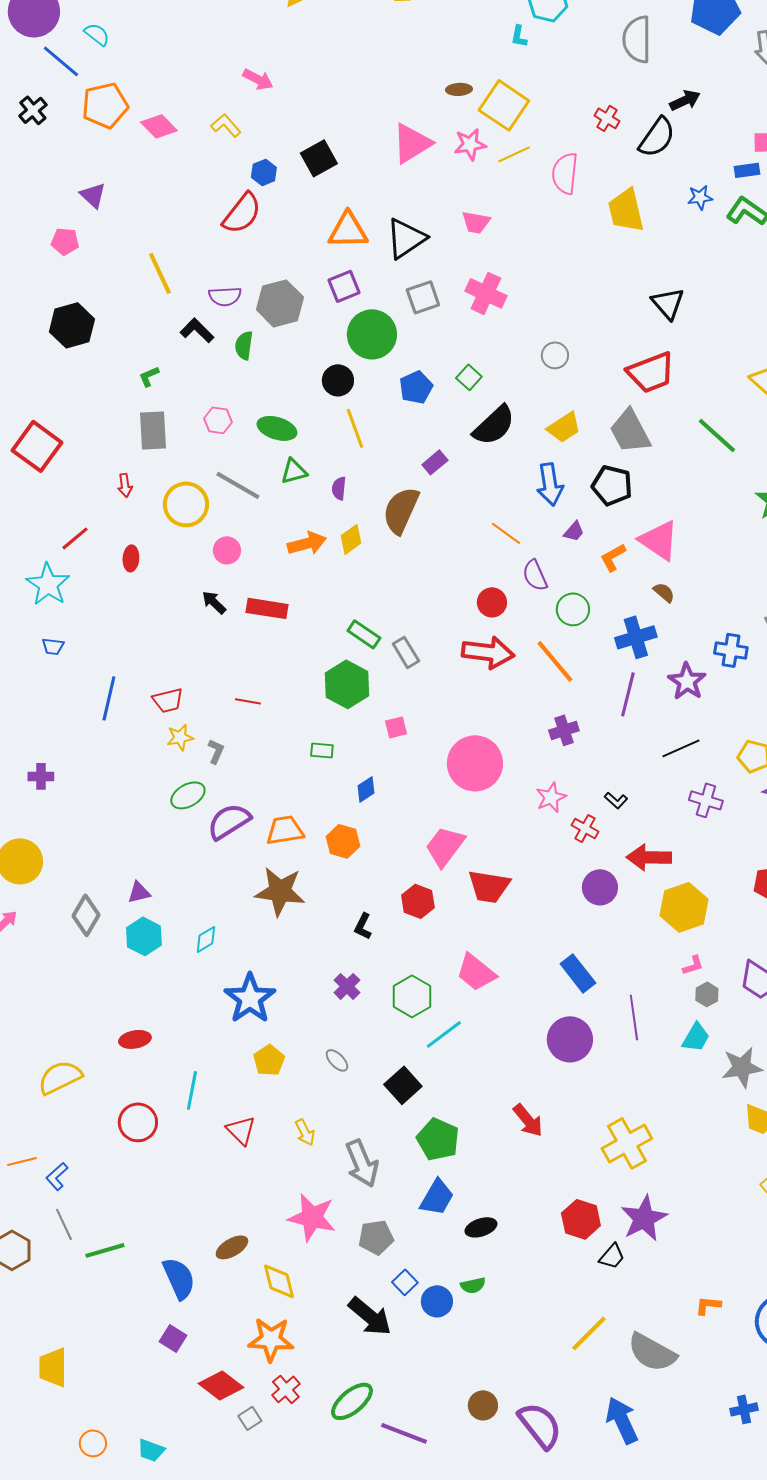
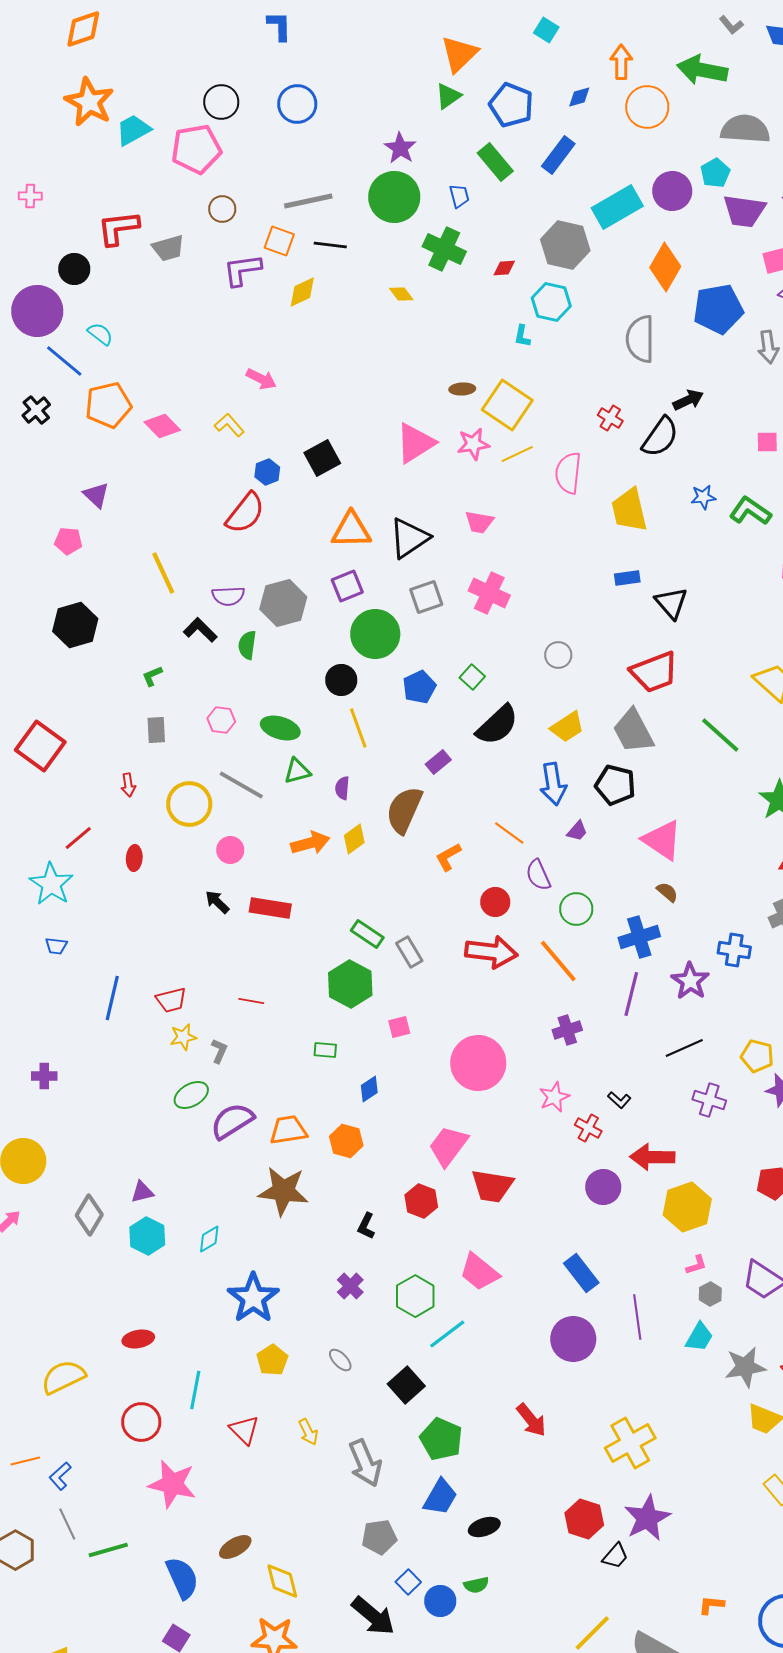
blue rectangle: (747, 170) -> (627, 578), moved
gray rectangle: (153, 430) -> (156, 730), size x0.7
orange L-shape: (613, 557) -> (448, 857), moved
pink star: (312, 1217) -> (172, 1484), moved

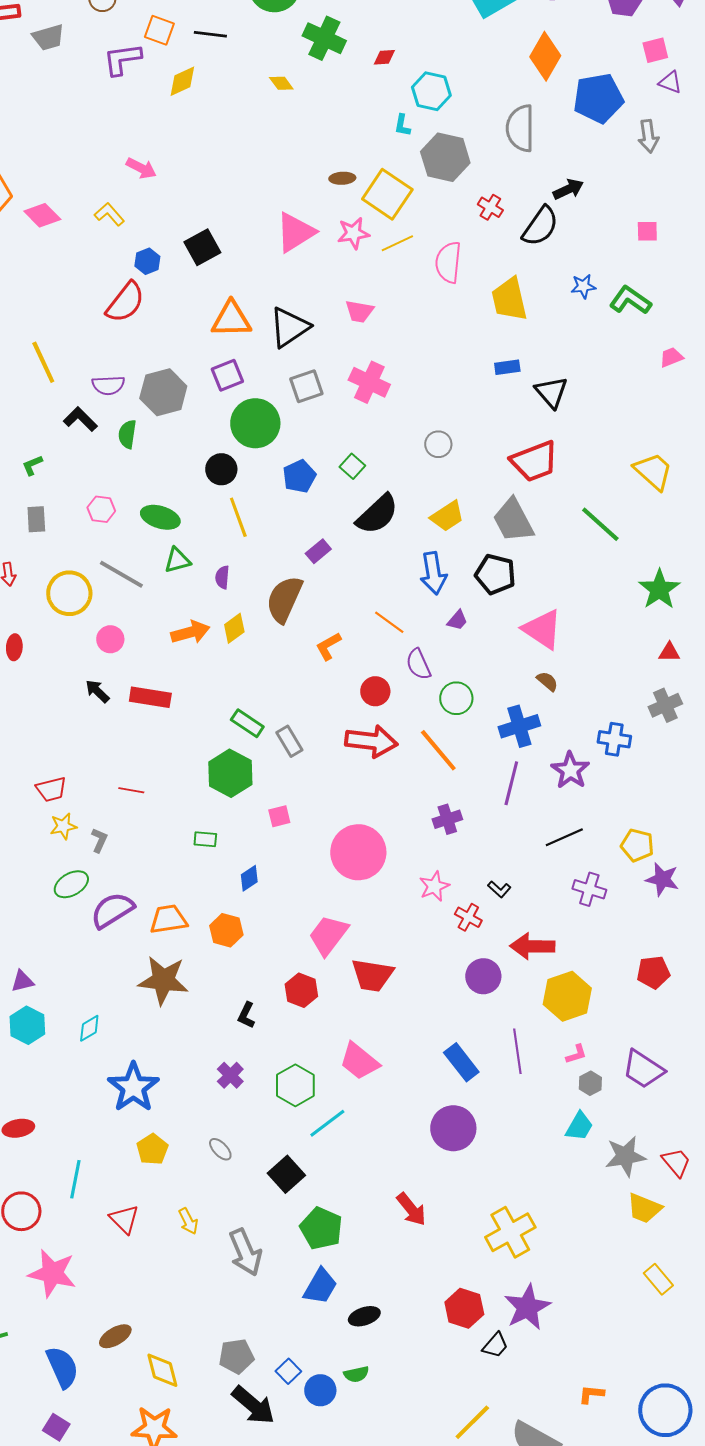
gray hexagon: (565, 245) -> (445, 157), moved
purple line: (637, 1317) -> (517, 1051), moved
gray pentagon: (379, 1537) -> (236, 1356), moved

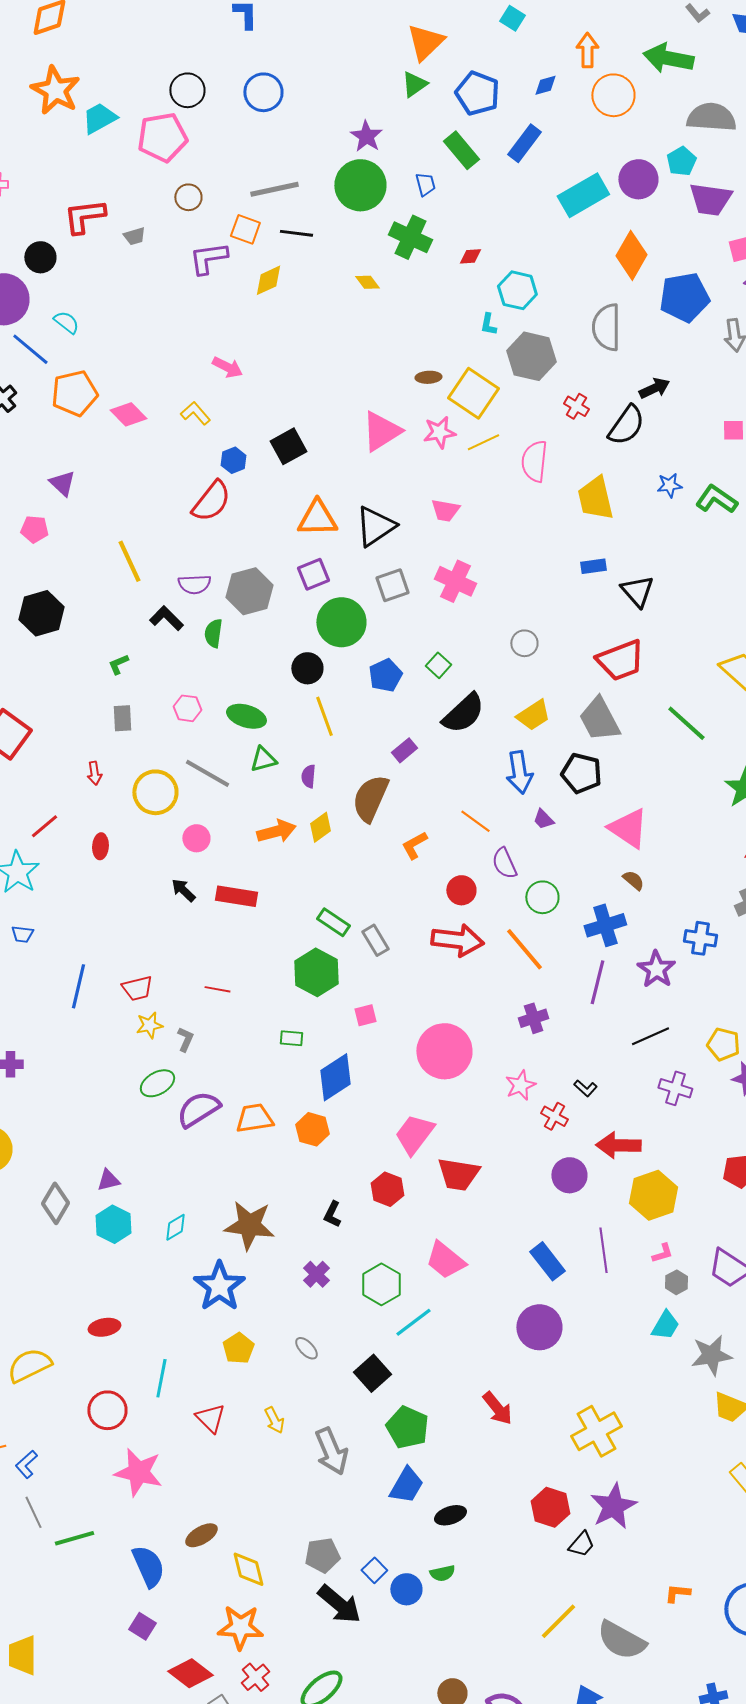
gray trapezoid: (48, 37) -> (134, 236), size x0.7
purple trapezoid: (457, 620) -> (543, 819), turned 95
blue diamond: (249, 878) -> (335, 1077), size x1.8
brown star: (163, 980) -> (249, 1225), moved

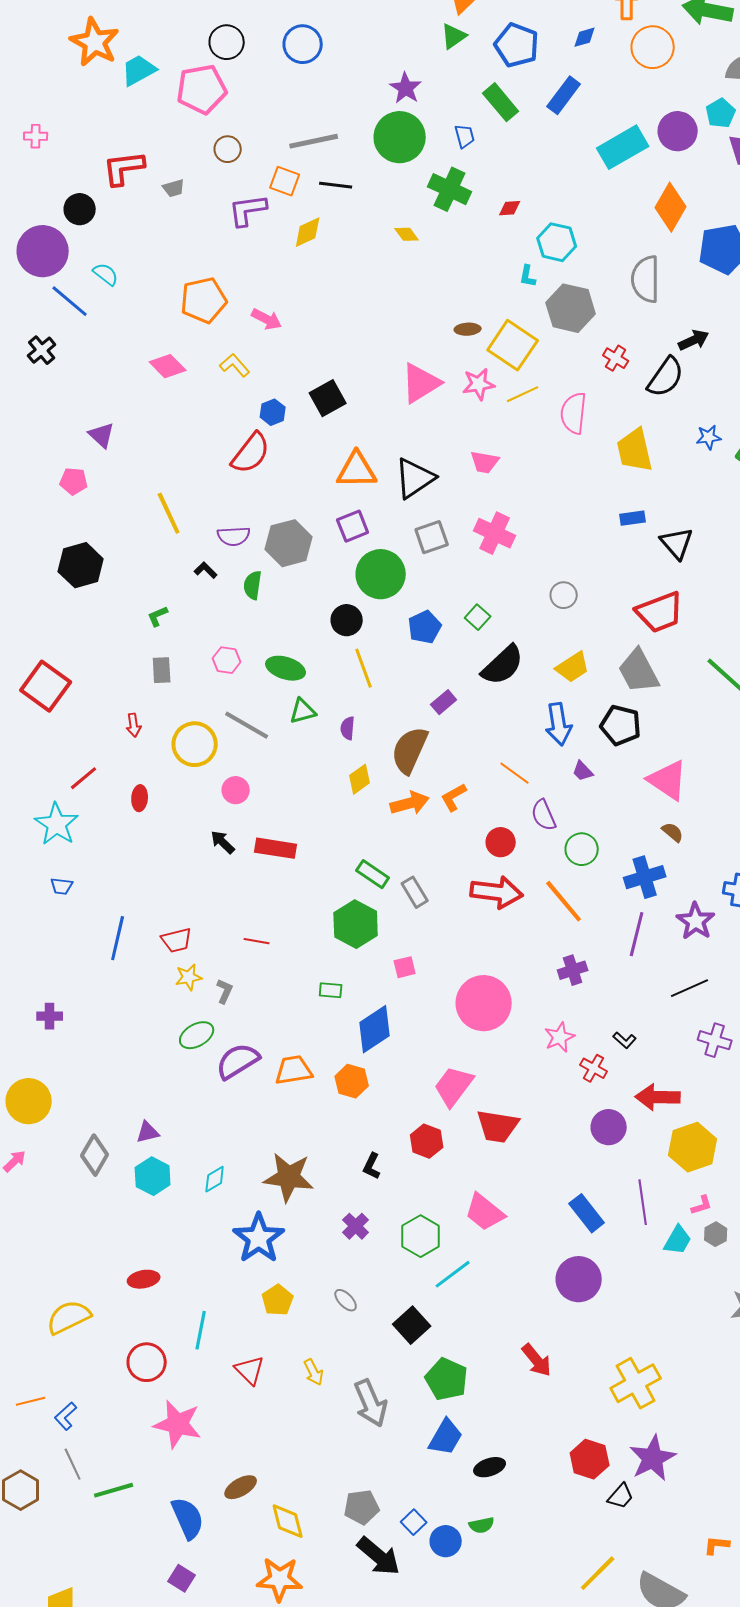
orange pentagon: (74, 393) -> (204, 300), moved
black L-shape: (166, 618) -> (206, 570), size x0.7
orange arrow: (276, 831) -> (410, 803), moved
cyan trapezoid: (665, 1325) -> (678, 1240), moved

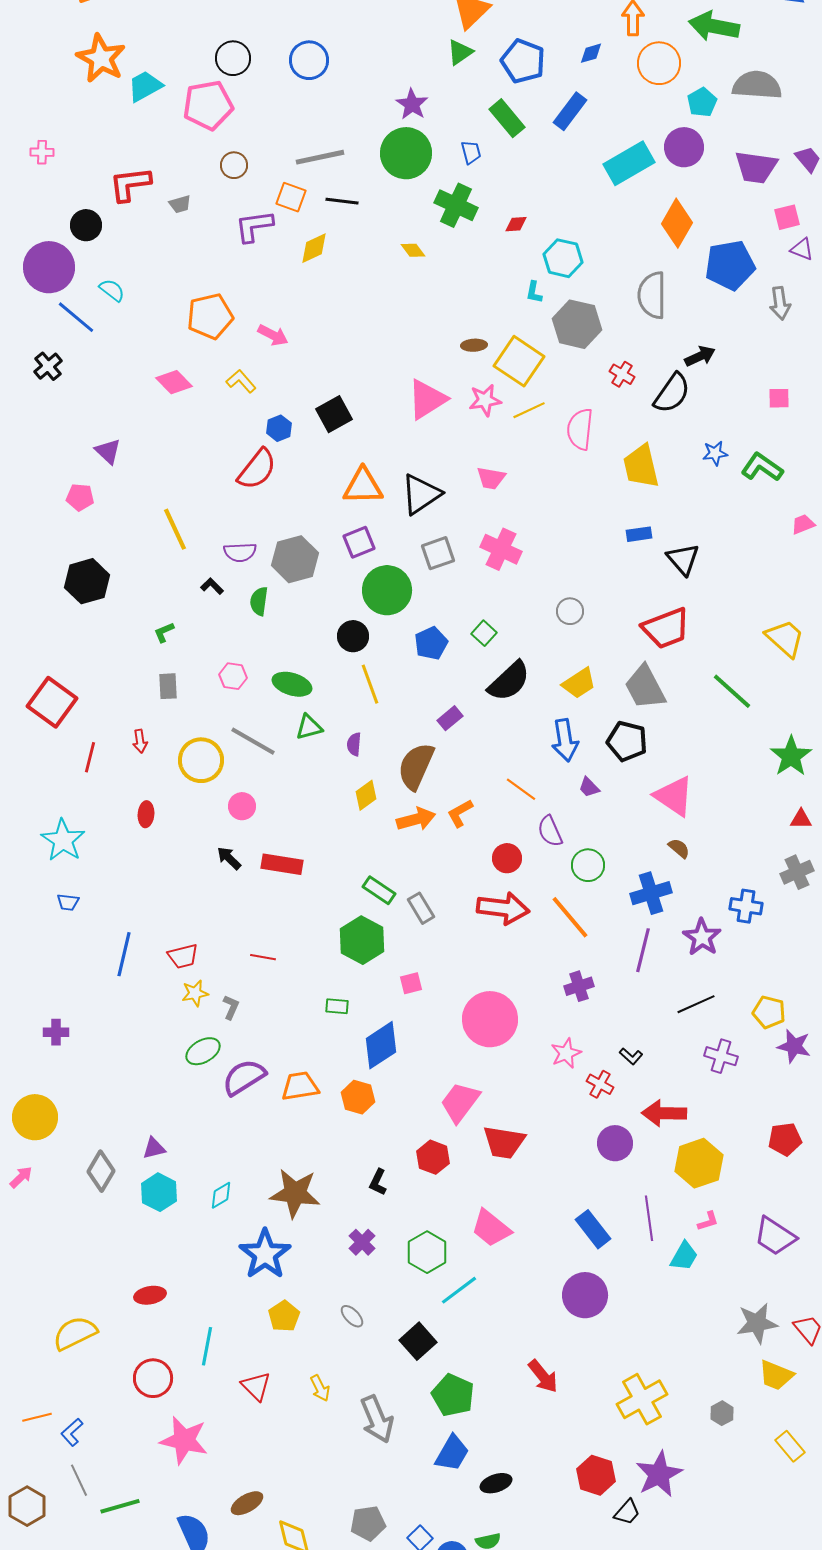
cyan pentagon: (721, 113) -> (702, 102), moved
red line: (84, 778) -> (90, 757), moved, turned -36
gray hexagon: (716, 1234) -> (722, 1413), moved

